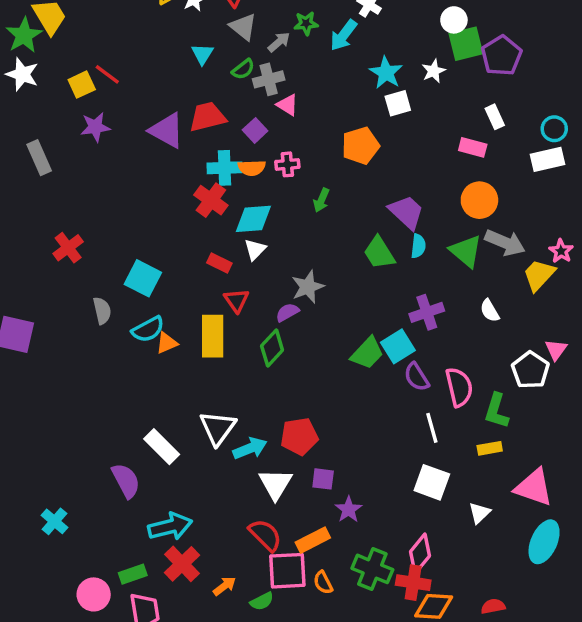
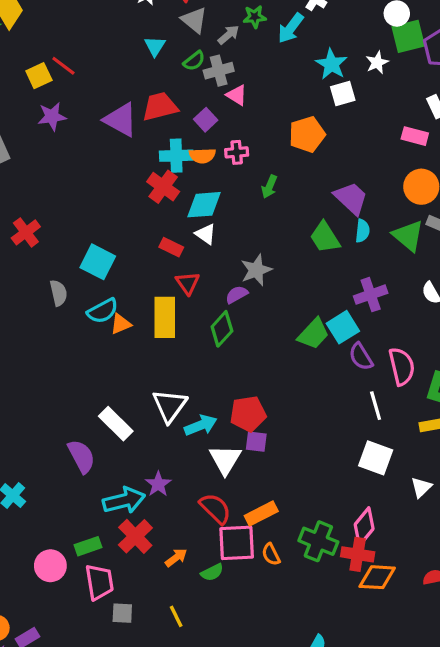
white triangle: (255, 249) -> (206, 234), turned -40
purple square: (323, 479) -> (256, 442), moved
purple star: (349, 509) -> (158, 484), moved

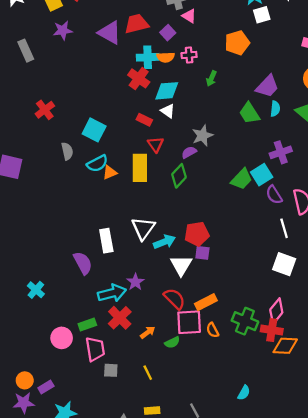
purple trapezoid: (351, 198) -> (267, 86), turned 90
white rectangle: (116, 424) -> (106, 241), turned 35

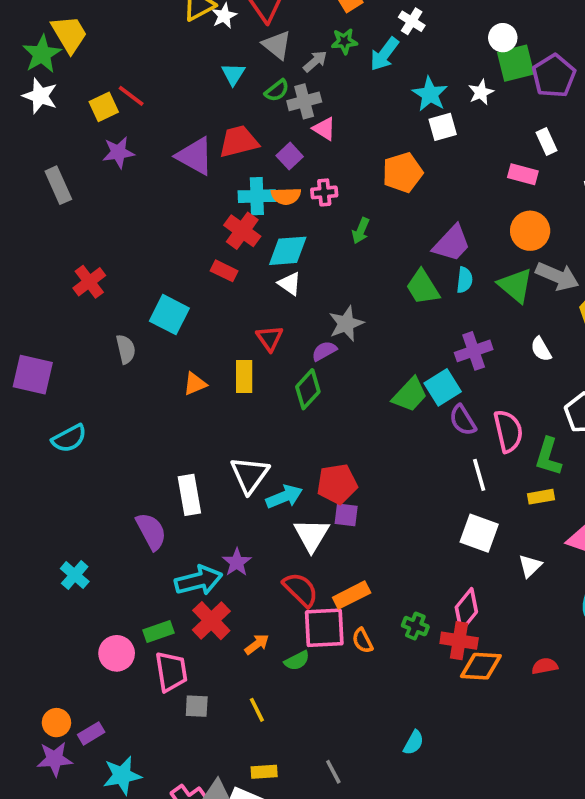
red rectangle: (144, 120) -> (224, 271), moved
cyan semicircle: (97, 163) -> (69, 438), moved
yellow rectangle: (140, 168) -> (244, 376), size x0.7
green cross: (245, 321) -> (415, 626), size x0.6

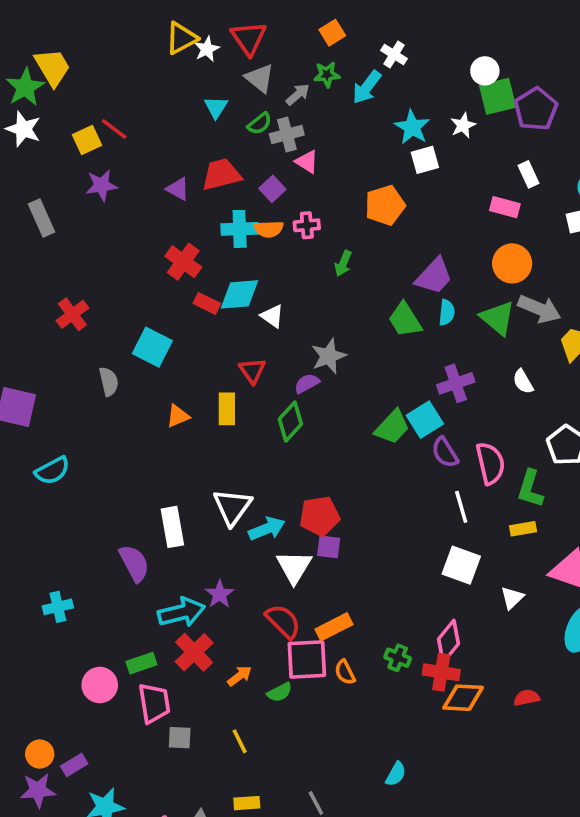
purple triangle: (195, 156) -> (178, 189), size x0.6
red cross: (242, 231) -> (183, 262), moved
cyan diamond: (288, 251) -> (240, 294), moved
cyan cross: (75, 575) -> (58, 607), turned 36

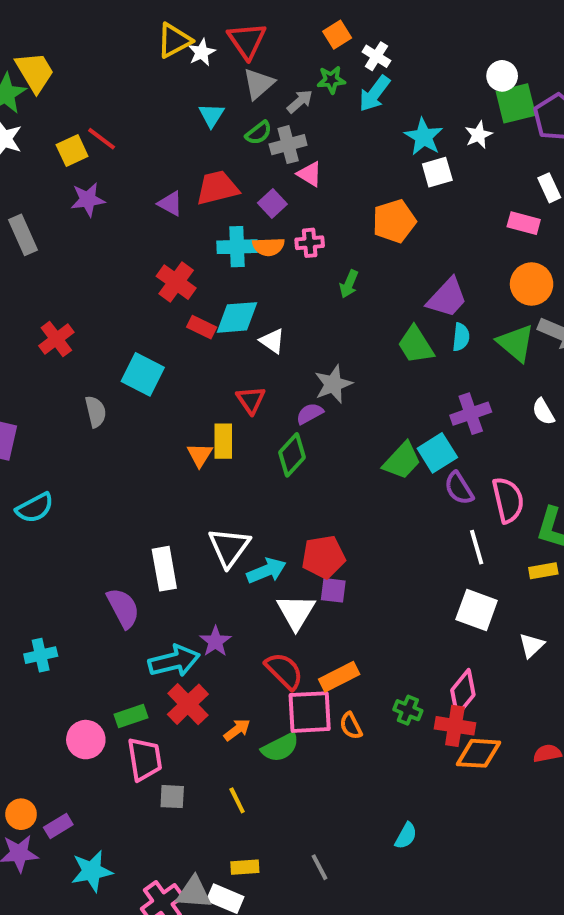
white cross: (394, 55) -> (376, 56), moved
gray triangle: (260, 78) -> (259, 84), turned 40
orange triangle: (178, 416) -> (200, 455), moved, turned -35
green semicircle: (280, 692) -> (280, 747), size x1.4

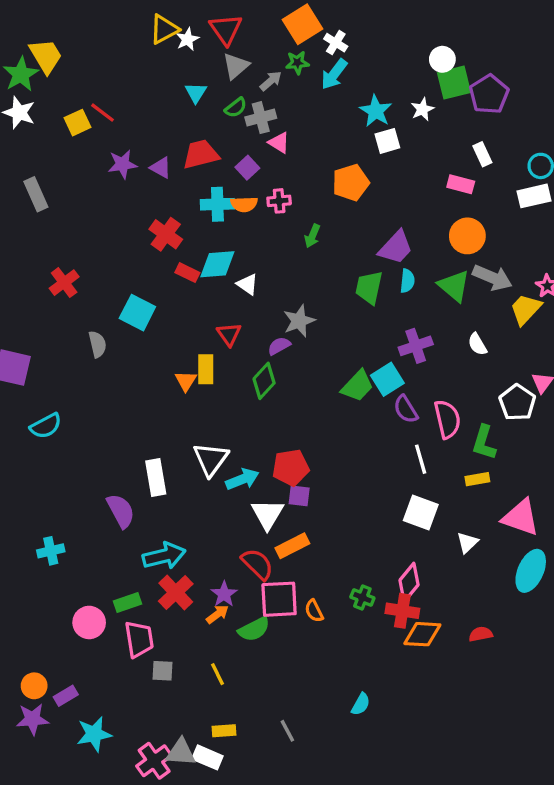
orange square: (337, 35) -> (302, 24), size x1.6
purple star: (88, 200) -> (122, 164), moved
green trapezoid: (416, 345) -> (369, 288), turned 44
purple star: (215, 641) -> (224, 594), moved
orange rectangle: (339, 677) -> (292, 546), moved

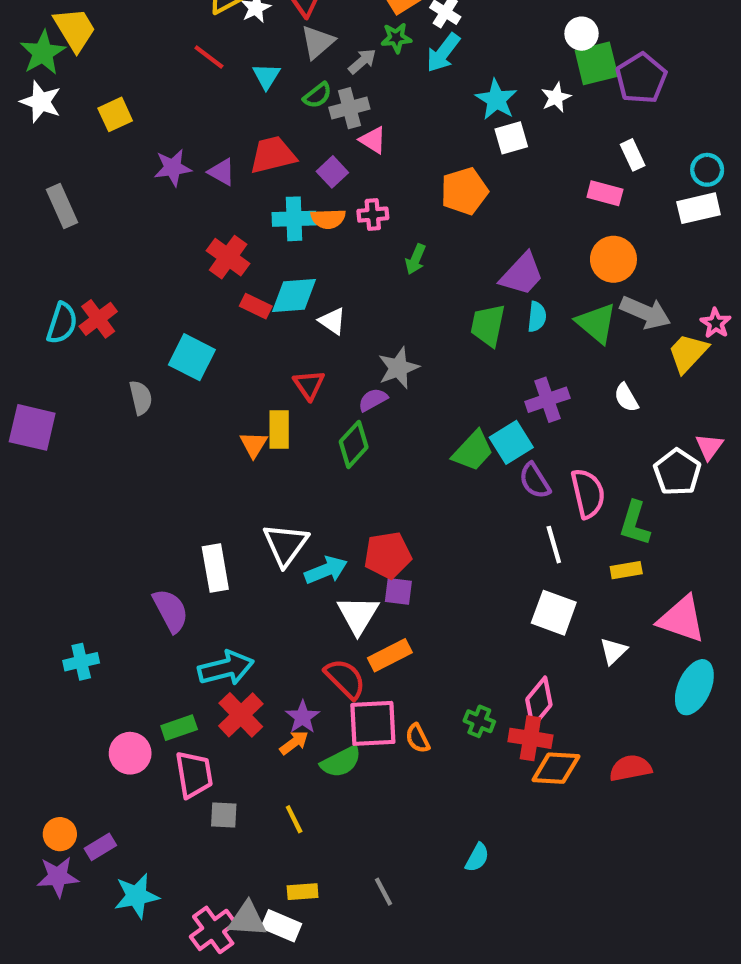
red line: (102, 113) -> (209, 57), moved
cyan semicircle: (46, 426) -> (62, 323), moved, turned -44
red semicircle: (481, 634) -> (630, 768), size x1.4

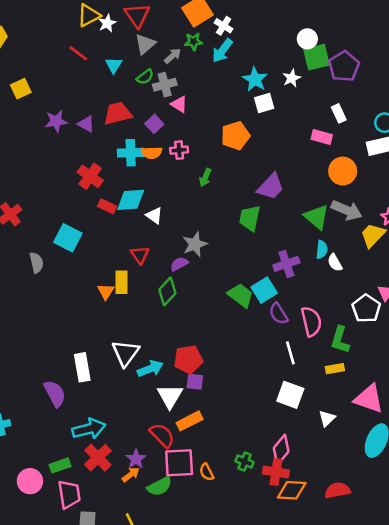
orange circle: (613, 259) -> (343, 171), moved
cyan semicircle: (537, 317) -> (322, 250), moved
green trapezoid: (473, 451) -> (241, 295), turned -96

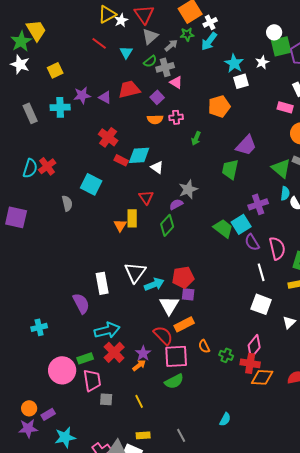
white cross: (224, 26) -> (210, 22), turned 32
cyan cross: (131, 153) -> (60, 107), moved
orange semicircle: (207, 472) -> (204, 346), moved
pink circle: (30, 481) -> (62, 370), size x1.4
green semicircle: (159, 486) -> (174, 381), moved

